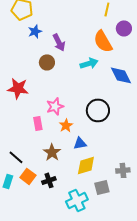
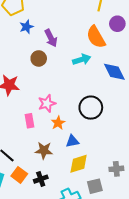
brown star: (52, 152) -> (44, 150), turned -30

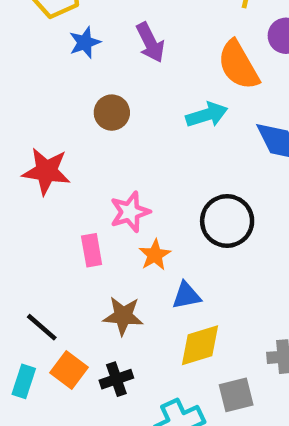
purple arrow: (51, 38) -> (150, 43), moved

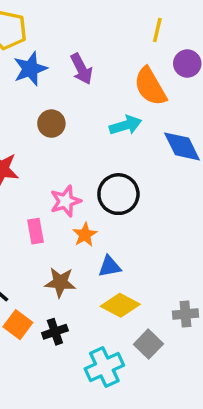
blue star: (85, 43) -> (30, 69), size x1.4
black circle: (227, 221) -> (118, 194), moved
yellow diamond: (200, 345) -> (120, 305), turned 45
gray square: (236, 395) -> (148, 344), turned -32

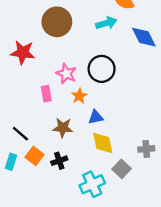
brown circle: (51, 124) -> (57, 22), size x1.6
pink star: (66, 201) -> (66, 74), turned -30
yellow diamond: (120, 305) -> (103, 143), turned 50

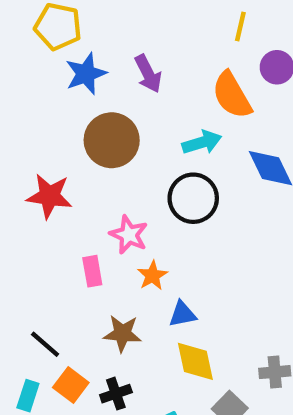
black circle: (102, 69) -> (193, 198), moved

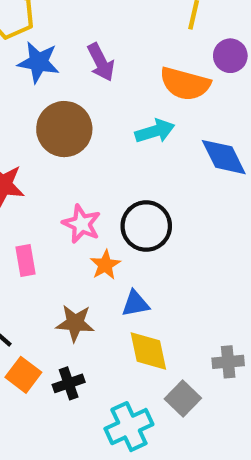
blue star: (86, 74) -> (38, 62), turned 30
orange semicircle: (232, 95) -> (185, 84), turned -45
black circle: (193, 198) -> (146, 226), moved
pink rectangle: (92, 271) -> (25, 261), moved

